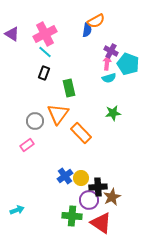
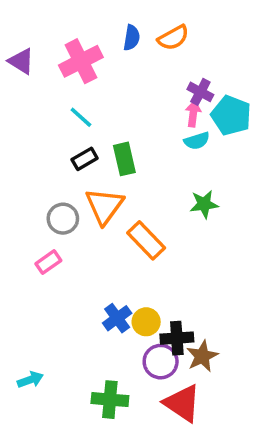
blue semicircle: (87, 30) -> (132, 38), moved
cyan line: (45, 52) -> (81, 117), moved
black rectangle: (44, 73) -> (85, 159), moved, turned 40
green cross: (72, 216) -> (110, 400), moved

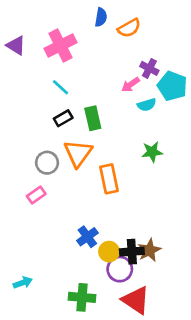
blue semicircle: (132, 38) -> (101, 17), moved
pink arrow: (193, 114) -> (131, 85), moved, turned -132
orange rectangle: (146, 240) -> (109, 179), turned 32
yellow circle: (146, 322) -> (109, 252), moved
brown star: (202, 356) -> (149, 250), moved

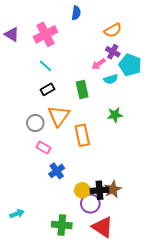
orange semicircle: (129, 28) -> (113, 30), moved
green rectangle: (93, 118) -> (82, 89), moved
pink rectangle: (36, 195) -> (43, 147), moved, turned 64
blue cross: (87, 237) -> (57, 171), moved

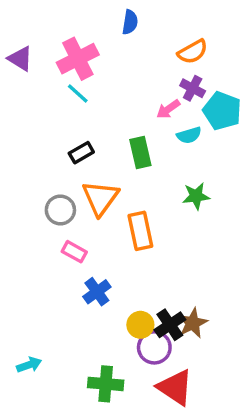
cyan line: (46, 66) -> (78, 93), moved
black cross: (100, 190) -> (170, 325), turned -30

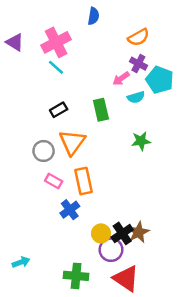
orange rectangle: (140, 231) -> (84, 181), moved

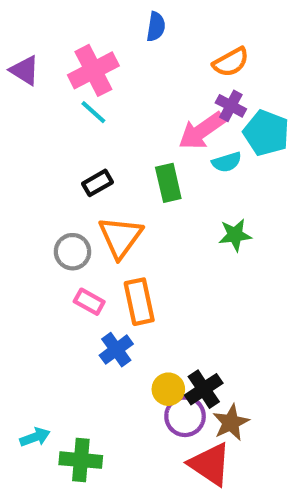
pink arrow: (121, 79) -> (202, 131), size x1.6
brown star: (138, 232) -> (231, 423), moved
green cross: (76, 276) -> (81, 460), moved

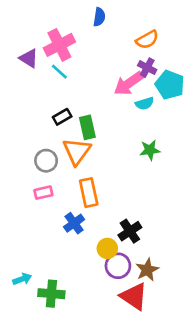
purple triangle: (25, 70) -> (29, 58), moved
green rectangle: (168, 183) -> (87, 127), moved
pink rectangle: (89, 302) -> (43, 193), moved, turned -42
black cross: (204, 389) -> (130, 231), moved

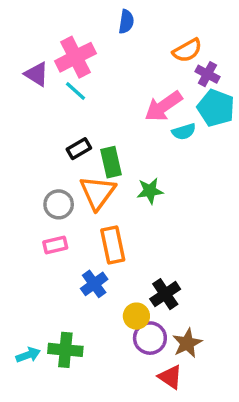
purple cross: (147, 68) -> (207, 74), moved
green star: (150, 150) -> (150, 191), moved
green cross: (51, 294) -> (65, 350), moved
red triangle: (134, 296) -> (170, 377), size x0.7

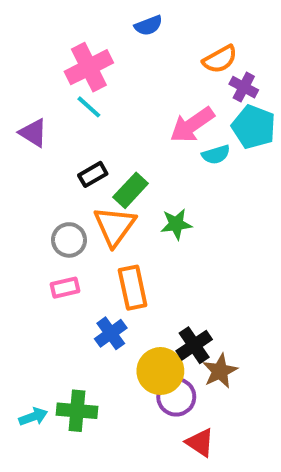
blue semicircle: (126, 22) -> (148, 26), turned 60
purple triangle: (37, 74) -> (33, 133), moved
green rectangle: (111, 162) -> (131, 190), turned 56
yellow circle: (136, 316) -> (160, 371), size x1.5
brown star: (187, 343) -> (220, 371), moved

